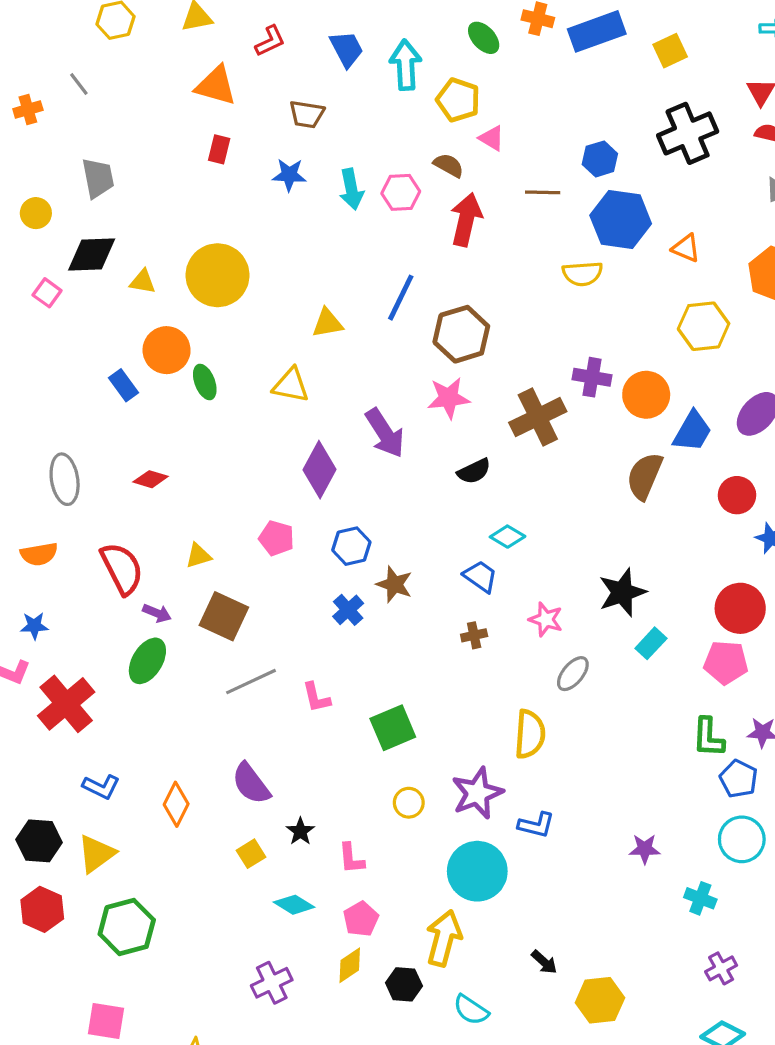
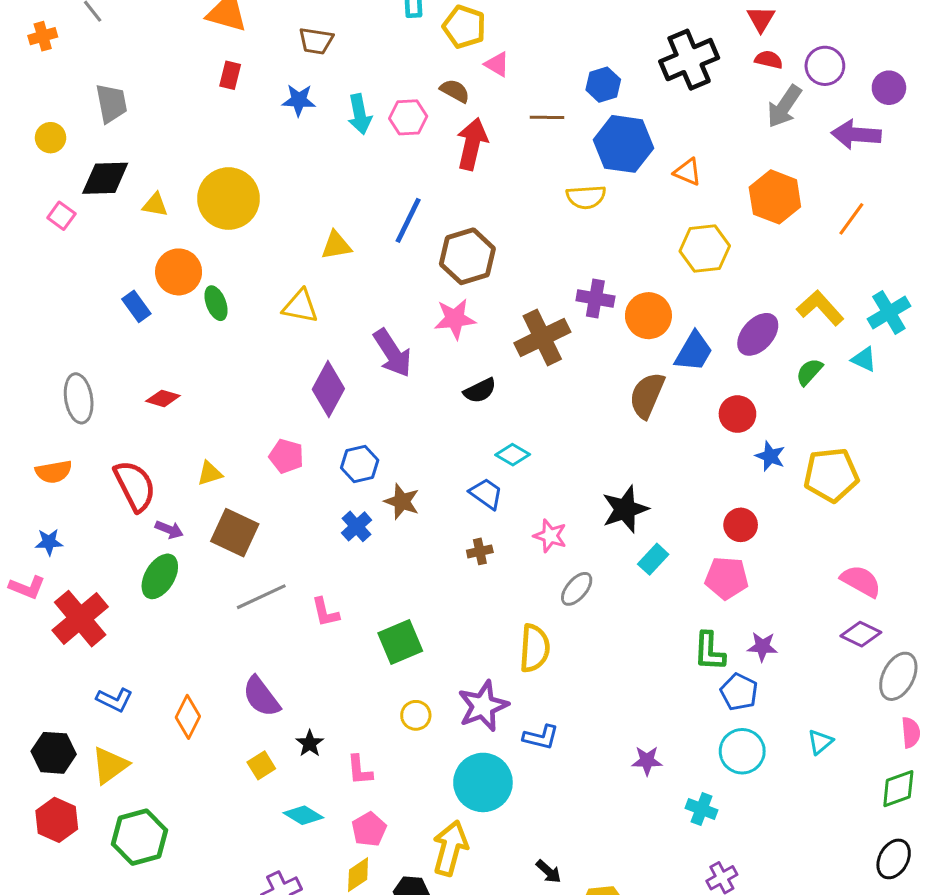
red circle: (740, 608) -> (741, 525), size x0.7

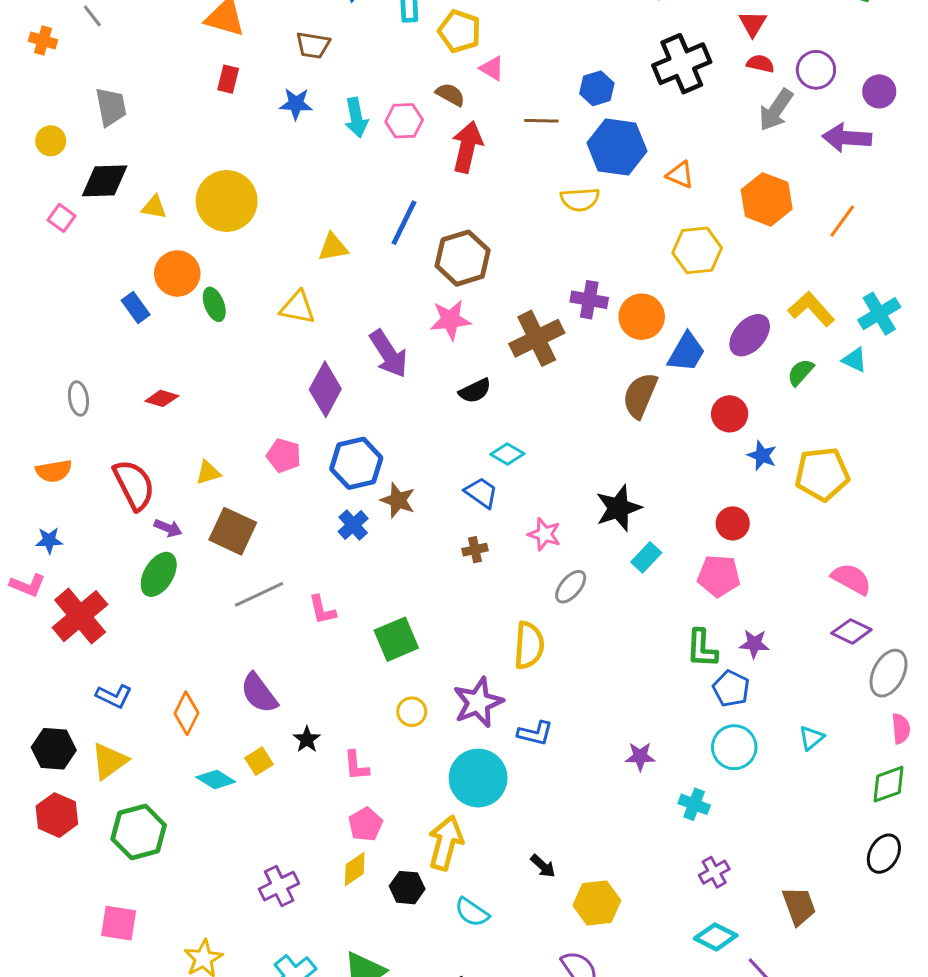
orange cross: (43, 36) -> (43, 41), turned 32
gray ellipse: (79, 398) -> (78, 398), size x0.7
blue hexagon: (360, 464) -> (356, 463), size x1.4
cyan diamond: (303, 815) -> (216, 780), moved

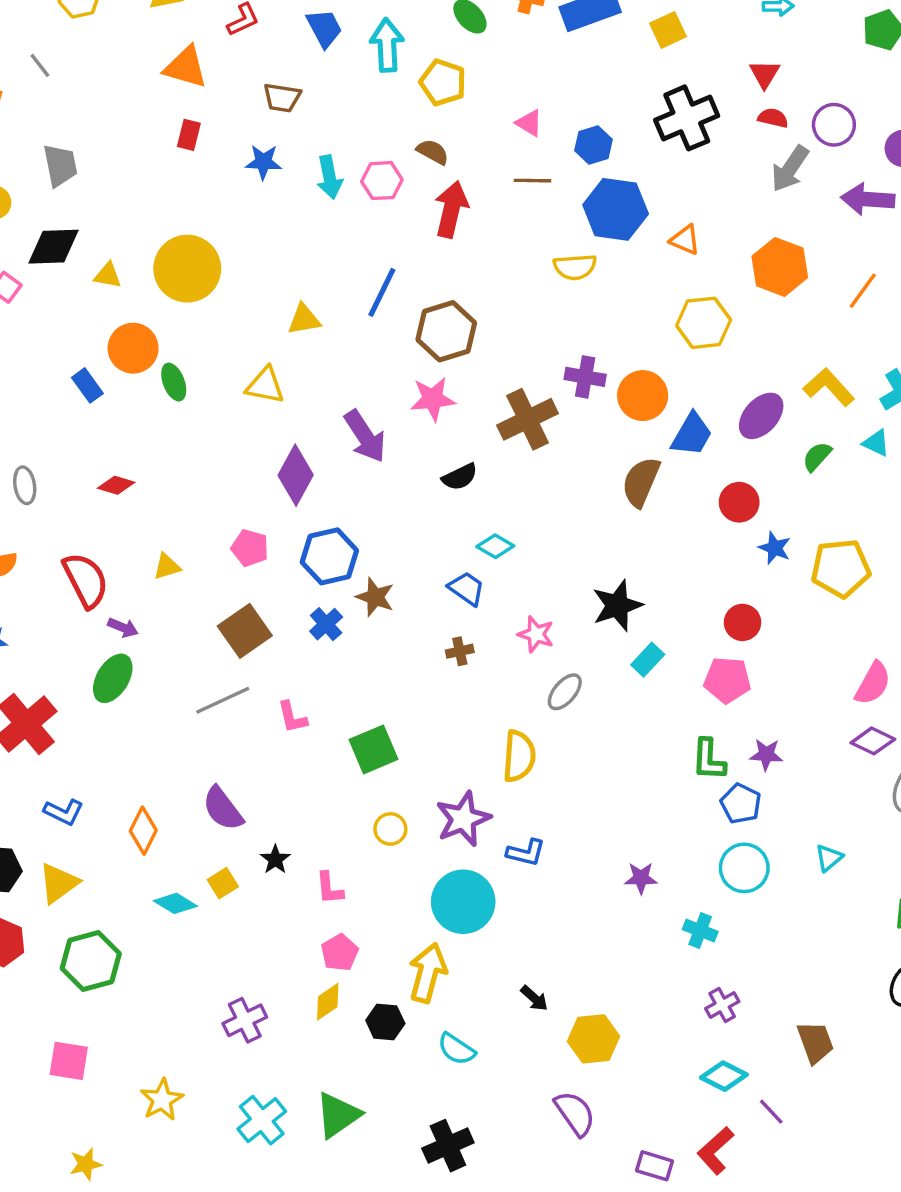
pink triangle: (492, 68) -> (529, 123), moved
brown square: (233, 531) -> (245, 631), moved, turned 30
pink semicircle: (851, 579) -> (873, 683), turned 90

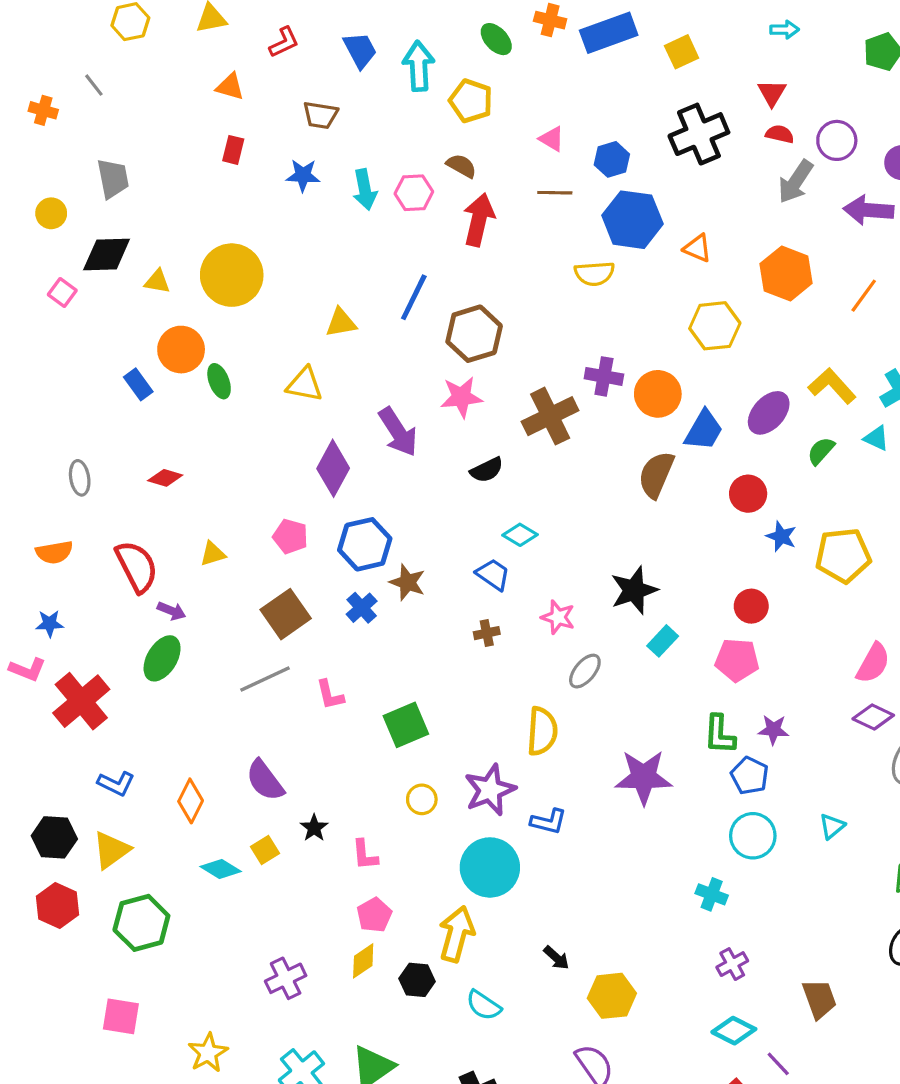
orange triangle: (186, 67) -> (230, 87), size x0.7
purple star: (641, 878) -> (644, 777), moved, size x1.8

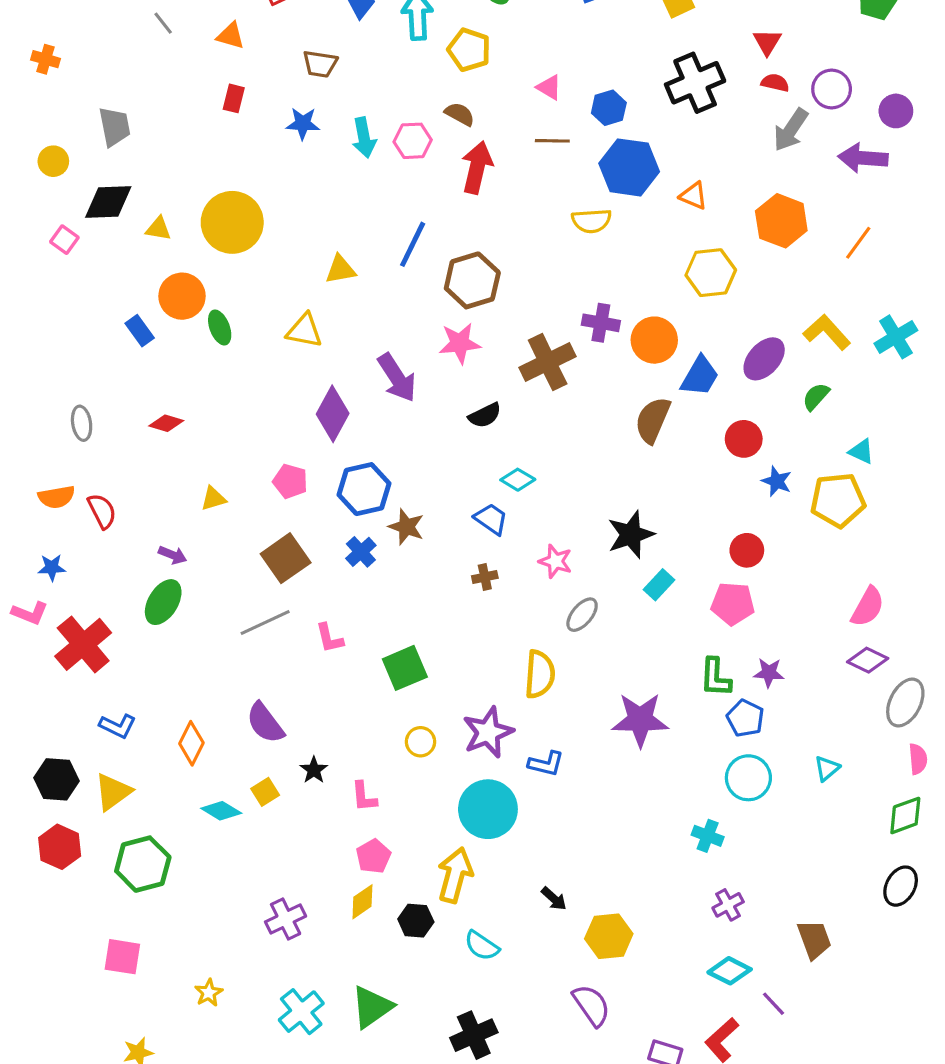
gray line: (94, 85) -> (163, 23), moved
cyan triangle: (876, 438) -> (861, 451), moved
red semicircle: (137, 567) -> (102, 511), moved, size x0.7
yellow star: (208, 1053) -> (209, 993), size x0.7

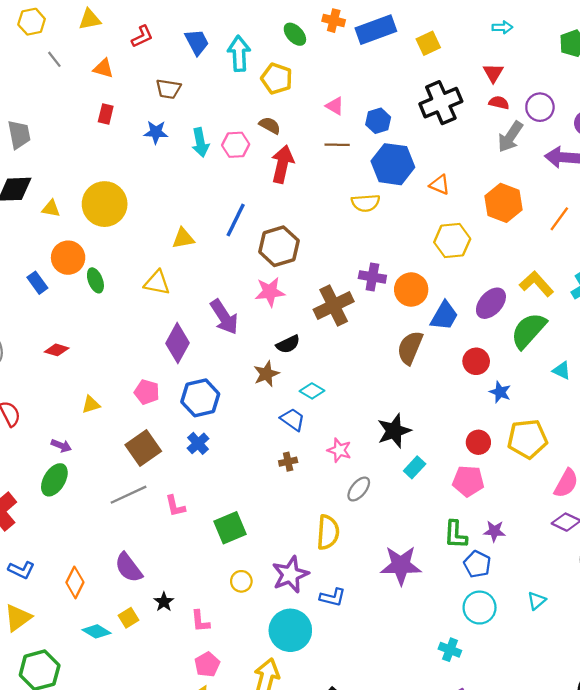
green semicircle: (816, 397) -> (529, 331), size x1.8
yellow pentagon: (838, 500) -> (527, 439), moved
brown star: (406, 527) -> (266, 374), moved, turned 30

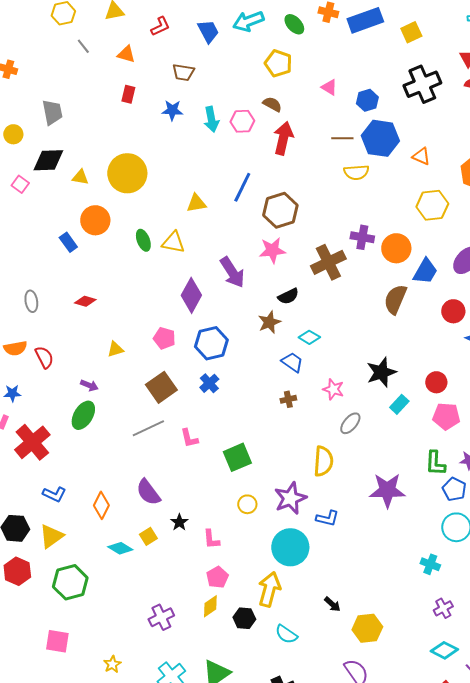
cyan arrow: (239, 54) -> (248, 21), moved, turned -108
brown line: (337, 145) -> (342, 138), moved
green ellipse: (95, 280) -> (143, 240), moved
red circle: (478, 442) -> (436, 382), moved

